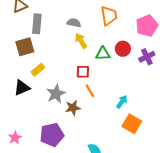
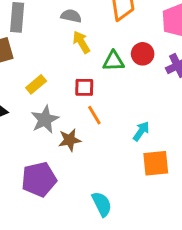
yellow rectangle: (38, 70) -> (36, 84), moved
orange square: (132, 124) -> (156, 163), turned -36

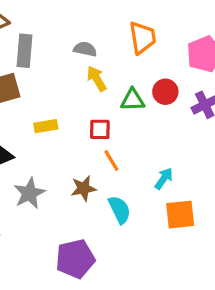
yellow rectangle: (36, 84) -> (46, 126), turned 30
gray star: (45, 119) -> (29, 193), moved
purple pentagon: (39, 179) -> (75, 259), moved
cyan semicircle: (102, 204) -> (120, 210), moved

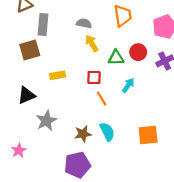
cyan arrow: (164, 179) -> (128, 85), moved
brown star: (83, 188) -> (83, 134), moved

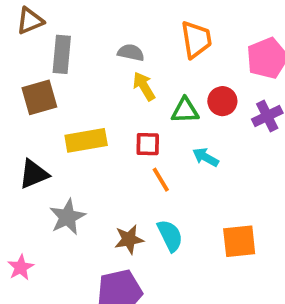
yellow rectangle: (57, 75) -> (86, 140), size x1.5
cyan arrow: (128, 85) -> (206, 157), turned -96

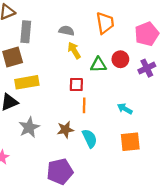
yellow rectangle: (86, 140) -> (27, 82), moved
cyan arrow: (206, 157) -> (125, 109), moved
orange line: (161, 180) -> (84, 105), turned 32
brown star: (129, 239) -> (65, 130), moved

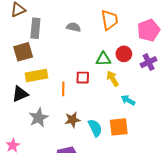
yellow arrow: (74, 50) -> (113, 79), moved
orange line: (84, 105) -> (63, 89), moved
orange square: (130, 142) -> (119, 127), moved

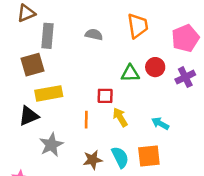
yellow arrow: (113, 79) -> (120, 117), moved
orange line: (63, 89) -> (86, 120), moved
brown star: (72, 120) -> (93, 160), moved

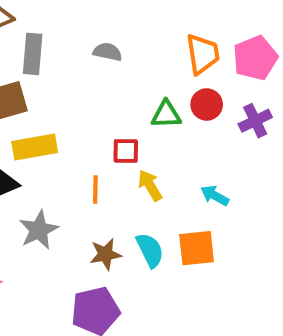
orange trapezoid: (138, 26) -> (203, 54), moved

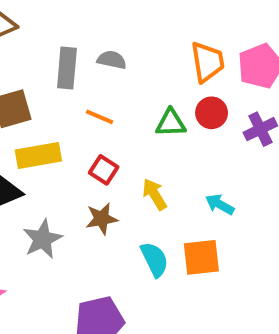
gray rectangle: (33, 54) -> (67, 68), moved
red square: (126, 151) -> (104, 170), moved, turned 32
orange line: (95, 189) -> (100, 117), moved, turned -68
brown star: (105, 254) -> (102, 219), moved

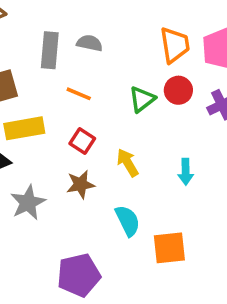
green triangle: (171, 123) -> (142, 99), turned -36
cyan arrow: (220, 204) -> (186, 172), turned -120
orange square: (201, 257) -> (169, 248), moved

